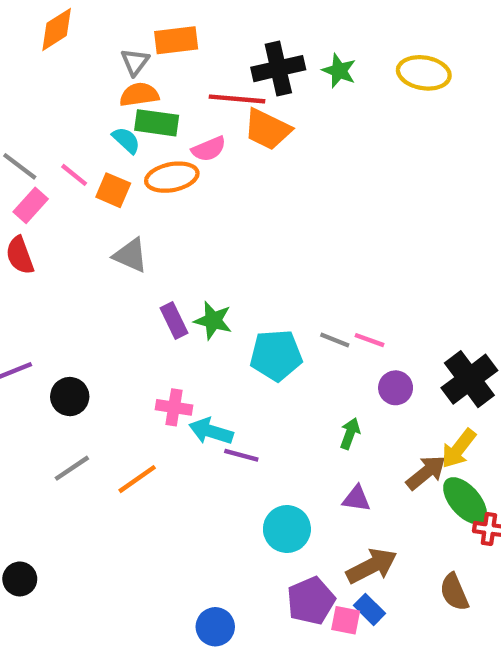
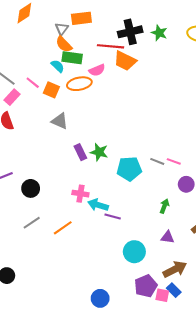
orange semicircle: (139, 95) -> (64, 44), turned -126

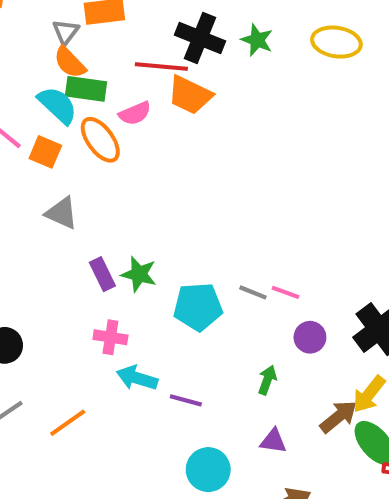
black cross: (130, 32) -> (200, 38), turned 35
cyan semicircle: (58, 66) -> (58, 105), size x1.5
orange ellipse: (79, 84) -> (100, 140), turned 65
pink cross: (80, 194) -> (110, 337), moved
purple line: (113, 216) -> (186, 400), moved

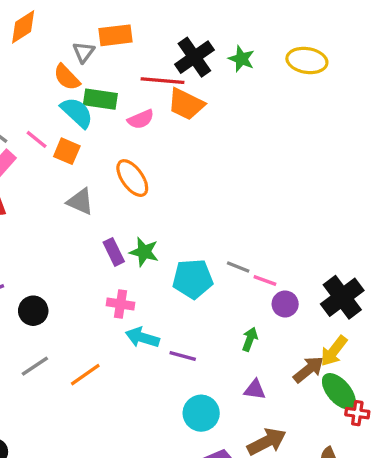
black cross: (200, 38) -> (194, 57), turned 33
orange semicircle: (70, 62) -> (67, 77), moved
orange ellipse: (100, 140) -> (132, 178), moved
pink line: (286, 292) -> (265, 280), moved

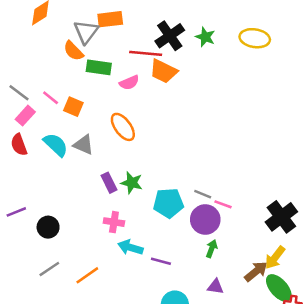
gray triangle: (84, 52) -> (86, 32), size x1.5
cyan semicircle: (77, 113) -> (56, 145), moved
purple circle: (285, 304) -> (205, 219), moved, size x1.5

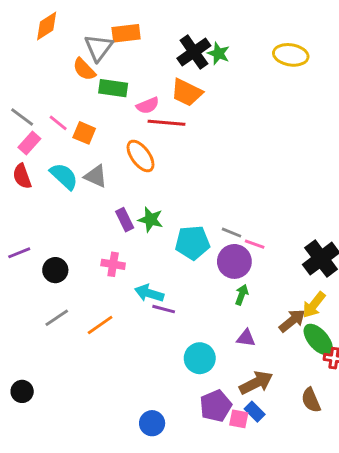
green star: (205, 37) -> (219, 53), moved
red line: (146, 53) -> (167, 123), moved
pink cross: (114, 222) -> (113, 264), moved
purple line: (161, 261) -> (164, 309), moved

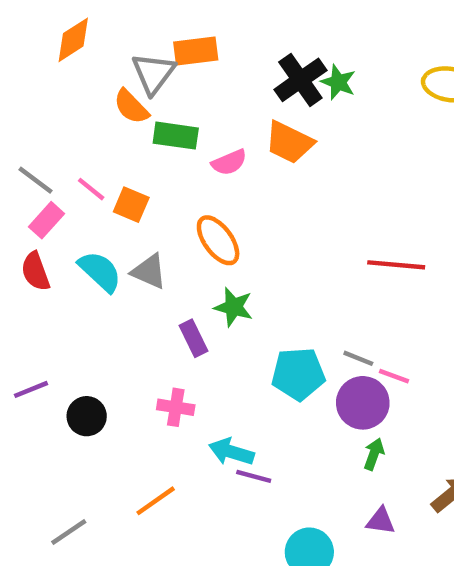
red line: (167, 123) -> (396, 265), moved
green star: (151, 220) -> (234, 307), moved
gray line: (57, 318) -> (69, 532), moved

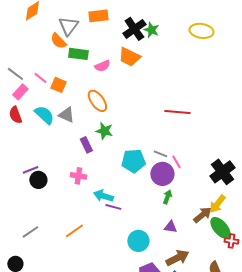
orange rectangle: (196, 51) -> (98, 16), moved
pink line: (394, 376) -> (176, 162), turned 40
purple line: (31, 389) -> (30, 170), moved
orange line: (156, 501) -> (74, 231), moved

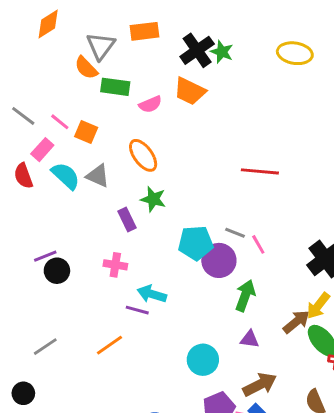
pink rectangle: (20, 92) -> (42, 150), moved
purple circle: (162, 174) -> (219, 260), moved
green arrow: (167, 197) -> (245, 296), size x1.5
purple line: (113, 207) -> (137, 310), moved

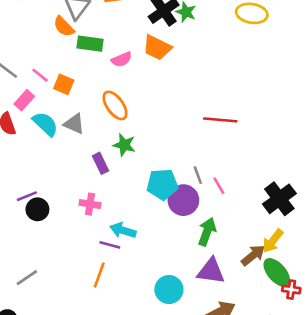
gray line: (235, 233) -> (198, 175), turned 48
purple triangle: (250, 339) -> (211, 271), size x1.6
orange line: (109, 345) -> (99, 275), moved, turned -35

